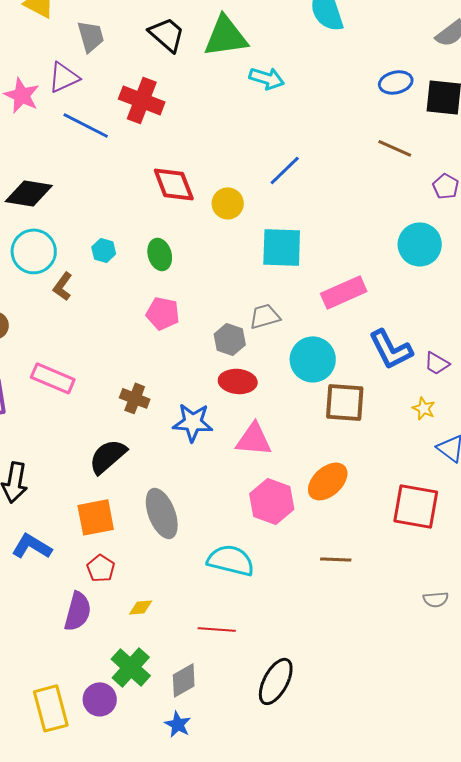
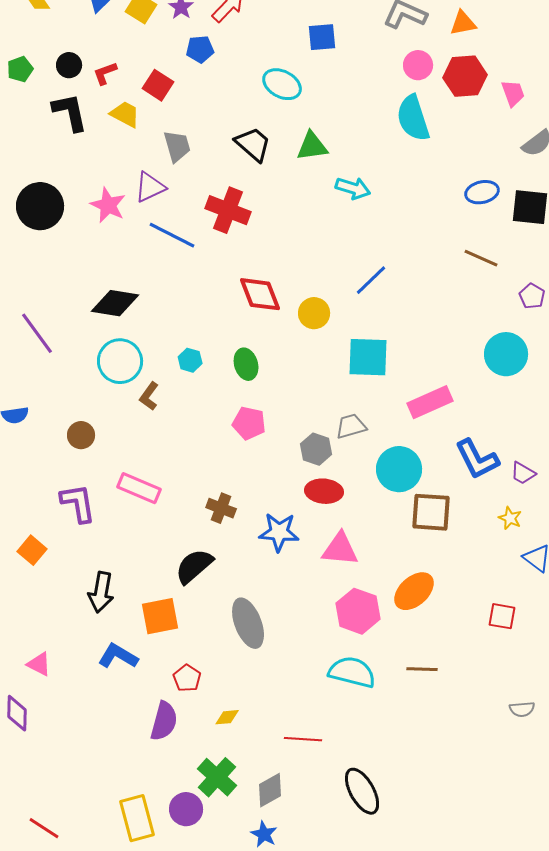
green triangle: (226, 36) -> (312, 146), size x0.7
red square: (416, 506) -> (502, 616), size x0.6
orange square: (96, 517) -> (160, 616), moved
cyan semicircle: (231, 560) -> (352, 672), moved
black ellipse: (276, 681) -> (362, 791), turned -57

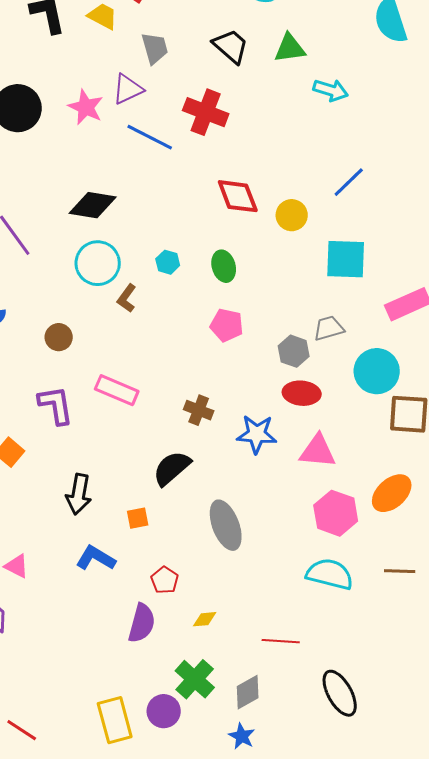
orange square: (160, 616) -> (138, 518), size x0.6

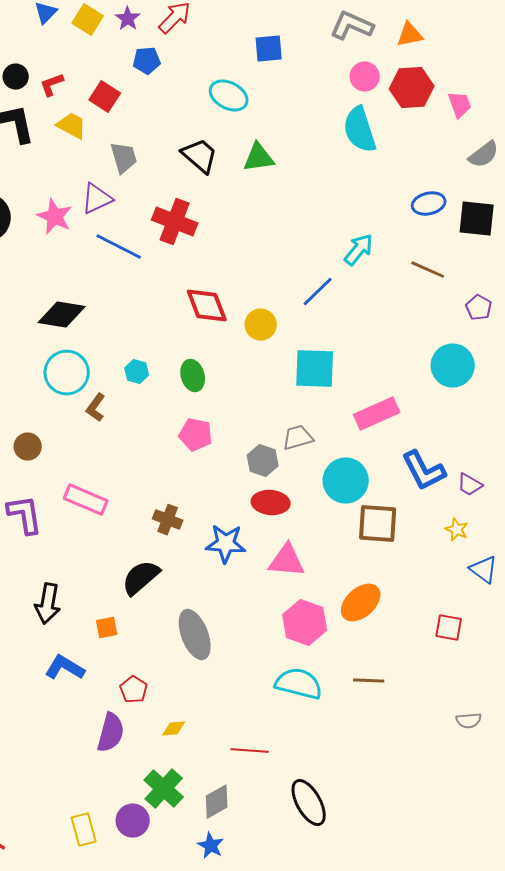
cyan arrow: (331, 90) -> (359, 250), moved, turned -68
yellow rectangle: (115, 720) -> (84, 830), size x0.7

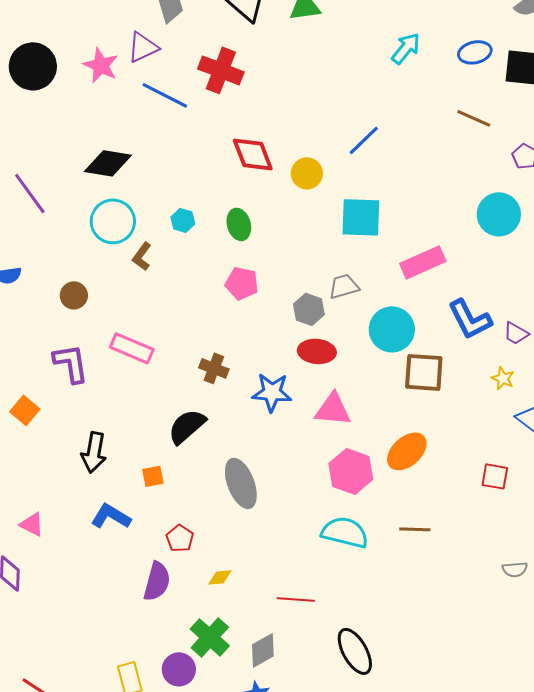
cyan arrow: (359, 250) -> (406, 48), moved

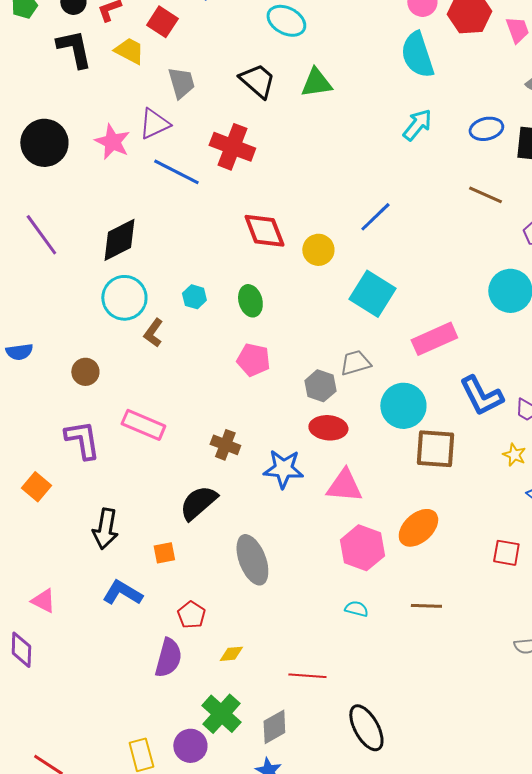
black diamond: (108, 163) -> (119, 240), turned -36
purple line: (30, 193) -> (41, 235), moved
cyan square: (361, 217) -> (372, 294), turned 30
cyan semicircle: (345, 532) -> (356, 609), size x0.5

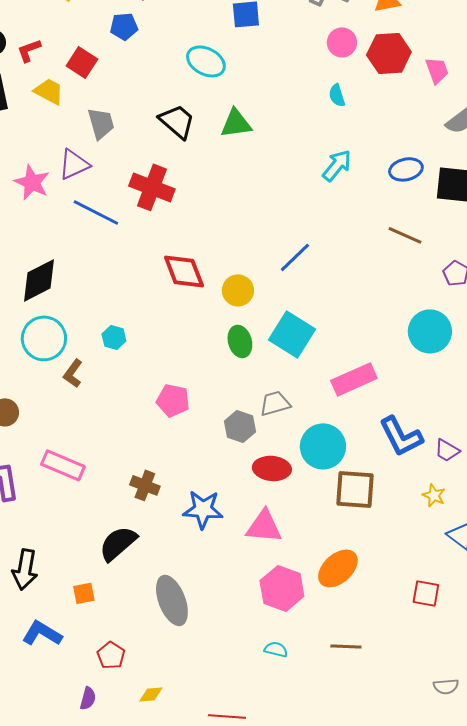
cyan semicircle: (417, 55) -> (337, 95), size x0.5
green ellipse: (250, 301) -> (240, 341), moved
red ellipse: (328, 428) -> (272, 468), moved
purple semicircle: (168, 658) -> (88, 698), size x0.6

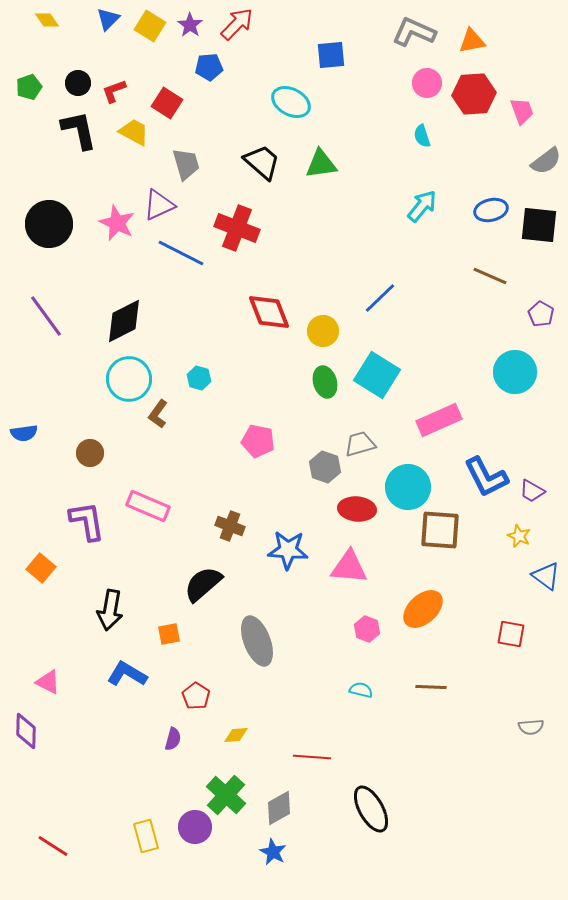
pink hexagon: (282, 588) -> (367, 629), size x0.6

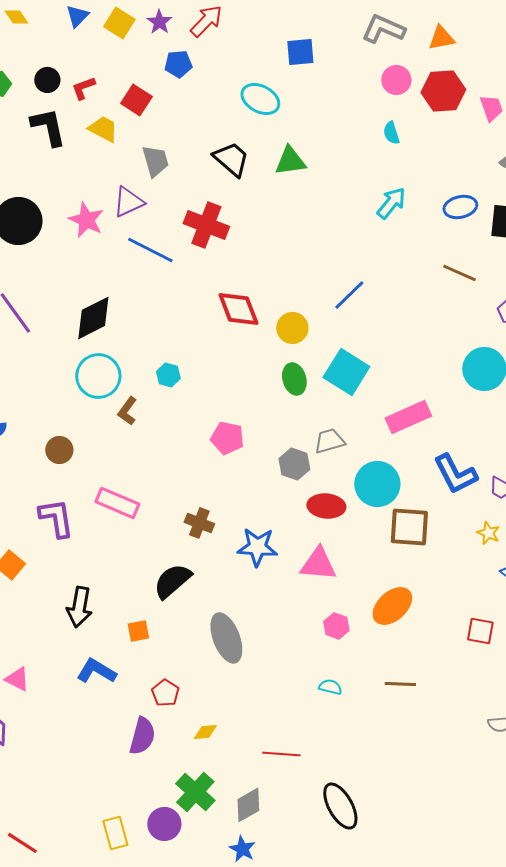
purple semicircle: (173, 739) -> (142, 736), size x1.6

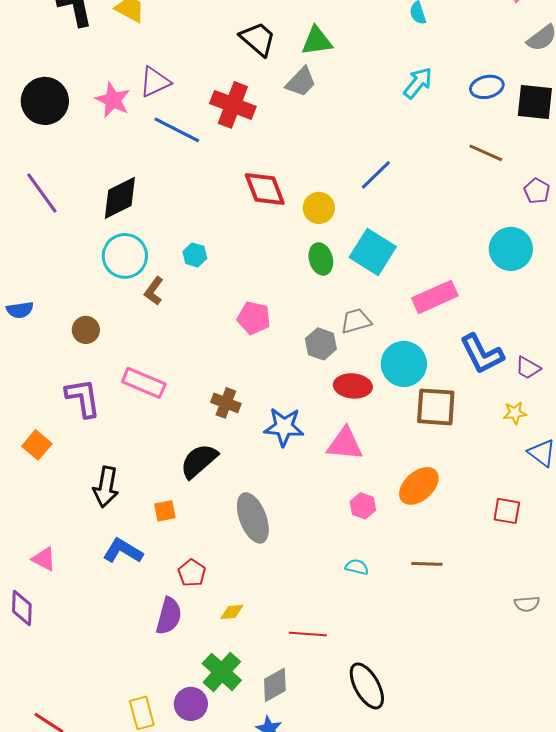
gray trapezoid: (155, 161) -> (301, 82), moved, turned 60
yellow star: (488, 533) -> (515, 413), turned -30

